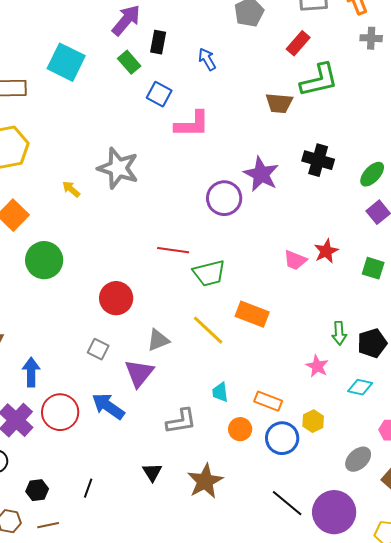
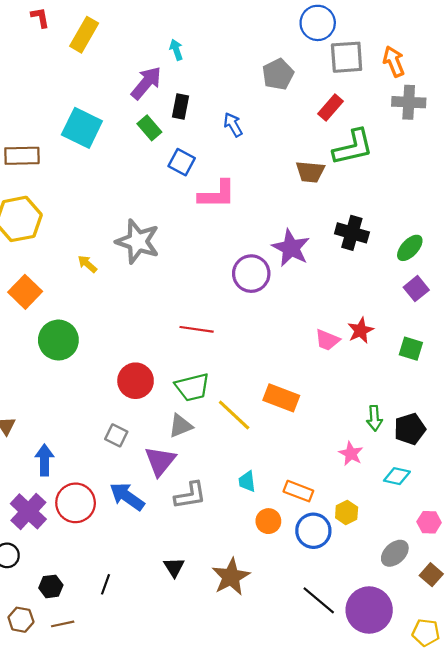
gray cross: (371, 38) -> (409, 102), size x1.4
green trapezoid: (209, 273) -> (192, 387), moved
gray L-shape: (181, 421) -> (190, 495), moved

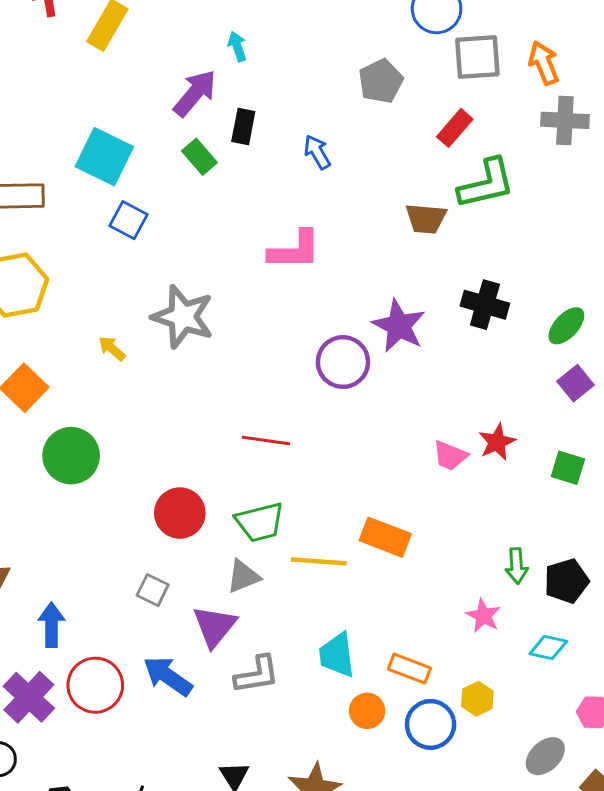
blue square: (182, 162) -> (129, 220), moved
yellow line: (234, 415) -> (319, 561), turned -39
cyan trapezoid: (247, 481) -> (337, 655), size x1.5

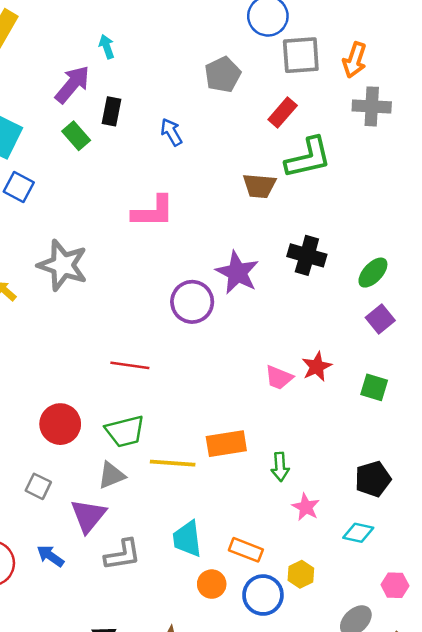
orange arrow: (544, 63) -> (355, 60), turned -140
orange rectangle: (385, 537) -> (226, 444), turned -30
green arrow: (517, 566) -> (280, 467), moved
blue arrow: (168, 676) -> (50, 556), size x0.7

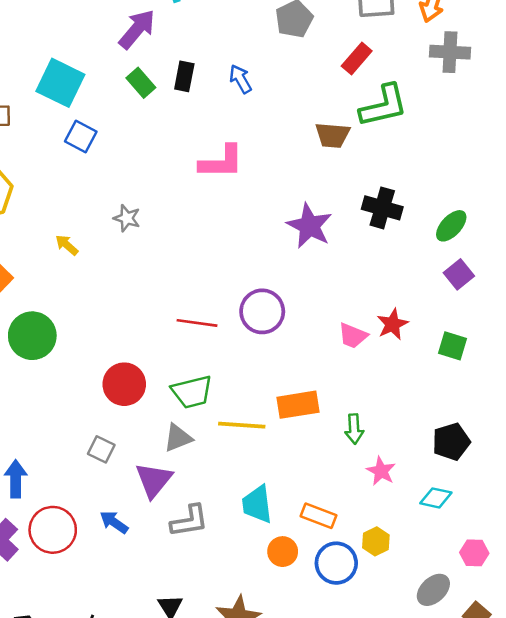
black rectangle: (112, 111) -> (184, 76), moved
gray star: (63, 265) -> (127, 218), size x0.5
purple circle: (192, 302) -> (262, 311), moved

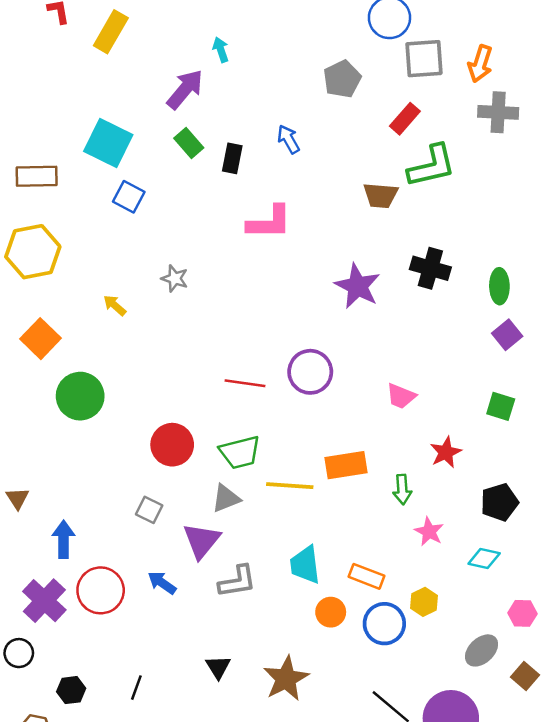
black rectangle: (184, 76) -> (232, 158), moved
green ellipse: (451, 226) -> (499, 286), turned -44
red star: (392, 324) -> (446, 452), moved

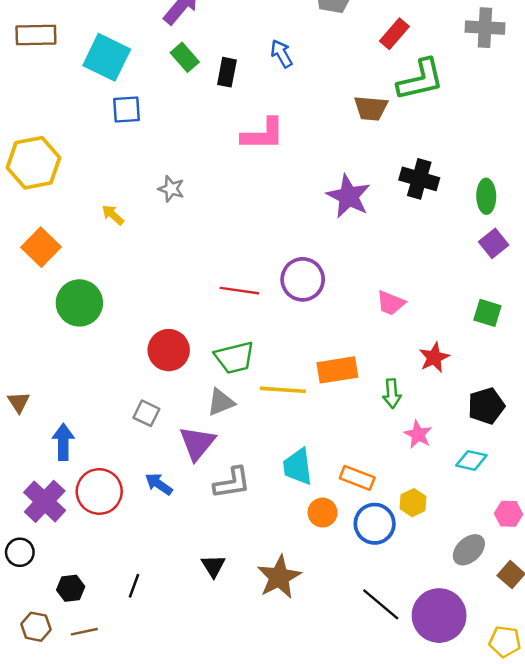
brown rectangle: (37, 176) -> (36, 35), moved
blue square: (129, 197) -> (127, 109), turned -32

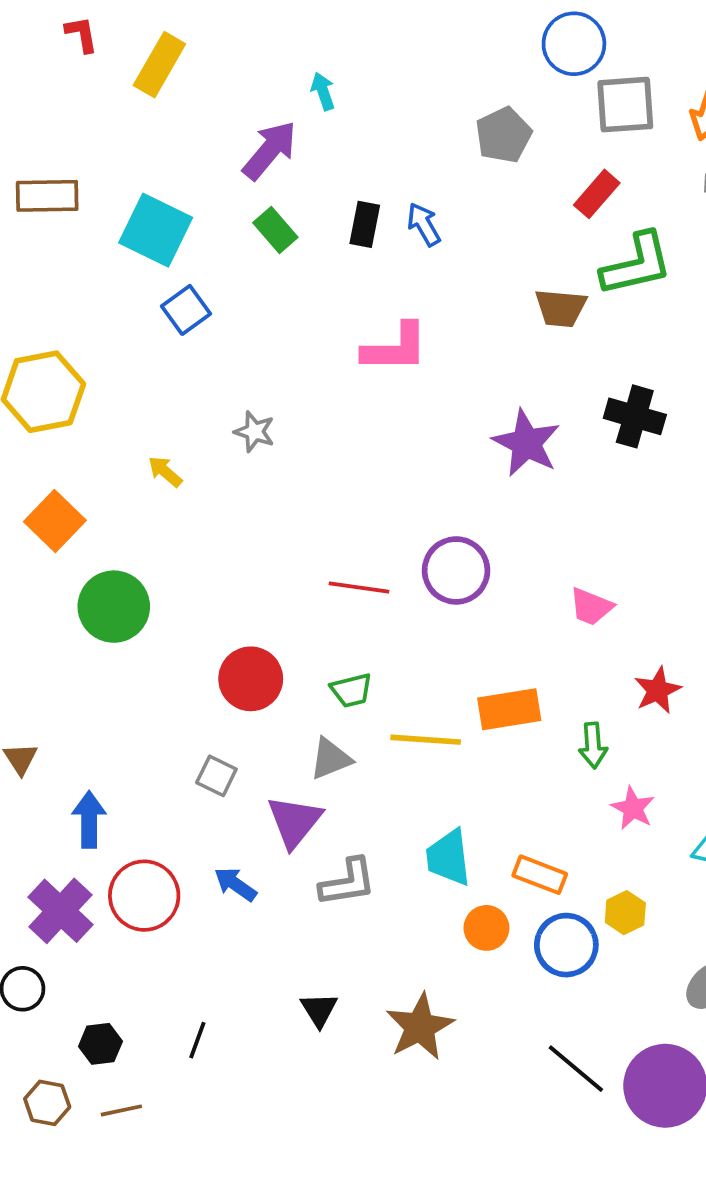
black rectangle: (227, 72) -> (365, 224), moved
blue square: (127, 109) -> (186, 310), turned -32
green trapezoid: (234, 358) -> (351, 690), size x0.7

